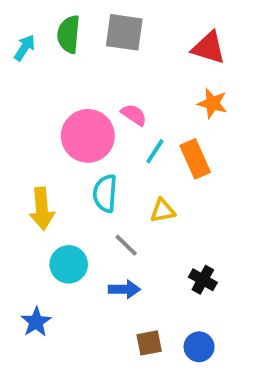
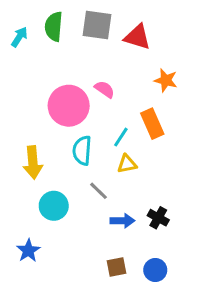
red triangle: (209, 48) -> (137, 37), moved
cyan line: (155, 151) -> (121, 137), moved
blue arrow: (124, 289) -> (122, 221), moved

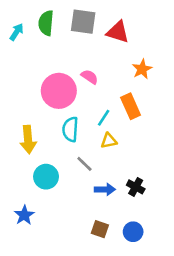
orange star: (166, 80) -> (142, 69), turned 30
brown square: (116, 267) -> (100, 229), turned 30

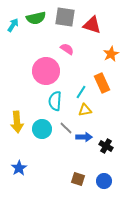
green semicircle: (46, 23) -> (36, 18), turned -108
pink semicircle: (90, 77) -> (67, 49), moved
yellow arrow: (28, 140) -> (17, 122), moved
cyan circle: (46, 177) -> (42, 129), moved
blue arrow: (105, 189) -> (84, 137), moved

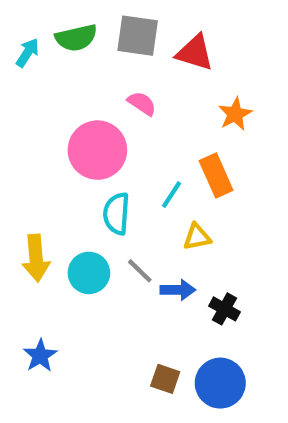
yellow triangle: (85, 110) -> (197, 237), moved
blue circle: (104, 181) -> (220, 383), size x1.5

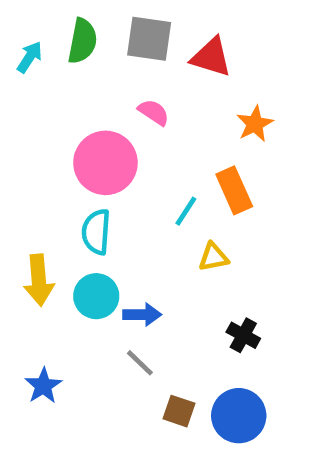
green semicircle: (76, 38) -> (82, 41), turned -66
cyan semicircle: (116, 214) -> (96, 232), moved
gray line: (140, 271) -> (140, 363), moved
blue arrow: (178, 290) -> (142, 315), moved

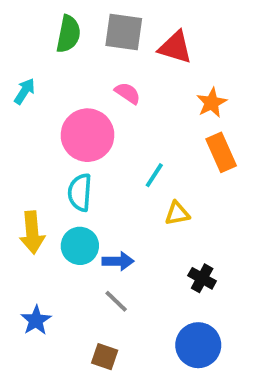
cyan arrow: (30, 57) -> (24, 91), moved
orange rectangle: (234, 190) -> (221, 152), moved
brown square: (179, 411) -> (105, 357), moved

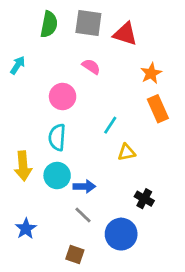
pink circle: (87, 135) -> (63, 97), size x0.7
blue circle: (198, 345) -> (121, 234), moved

